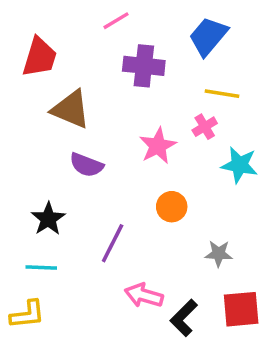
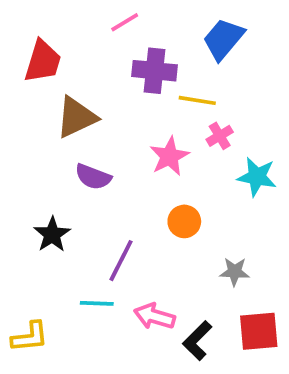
yellow line: (222, 94) -> (197, 100), moved
brown triangle: (71, 109) -> (76, 117), turned -48
cyan line: (41, 267) -> (97, 303), moved

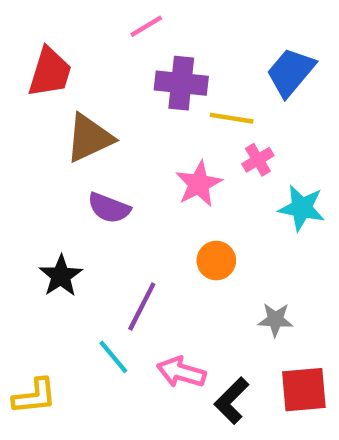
blue trapezoid: (223, 39) -> (291, 72), moved
cyan line: (97, 303) -> (113, 357), turned 48

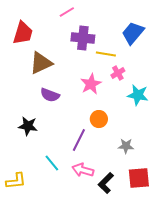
black star: (61, 276) -> (28, 126), turned -30
purple line: (142, 306) -> (79, 140), moved

